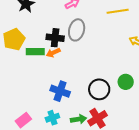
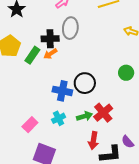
green rectangle: (35, 52) -> (32, 55), turned -48
black circle: (99, 89) -> (85, 83), moved

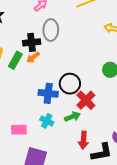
red cross: (103, 113) -> (86, 100), moved
cyan cross: (59, 118) -> (47, 121), turned -32
pink rectangle: (30, 125) -> (19, 130), turned 49

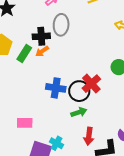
black circle: (70, 84) -> (79, 91), moved
red cross: (86, 100) -> (91, 84), moved
cyan cross: (47, 121) -> (56, 143), moved

